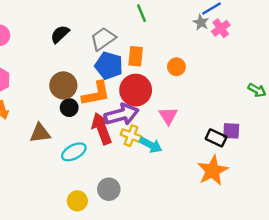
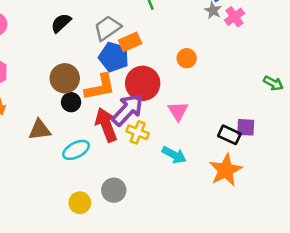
orange rectangle: (136, 56) -> (130, 42), moved, turned 60
purple arrow: (122, 115) -> (128, 110), turned -32
cyan arrow: (151, 145) -> (174, 155), moved

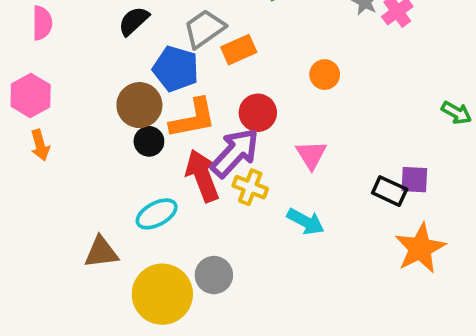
blue pentagon: (114, 57) -> (176, 69), moved
red circle: (143, 83) -> (258, 113), size x0.7
brown triangle: (40, 130) -> (101, 252), moved
orange star: (226, 170) -> (420, 248), moved
yellow circle: (80, 203) -> (162, 294), size x1.8

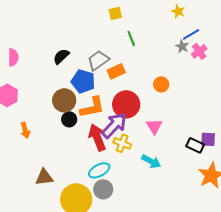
red circle: (258, 113) -> (126, 104), size x1.4
orange arrow: (40, 145) -> (25, 130), moved
cyan ellipse: (157, 214) -> (99, 170), moved

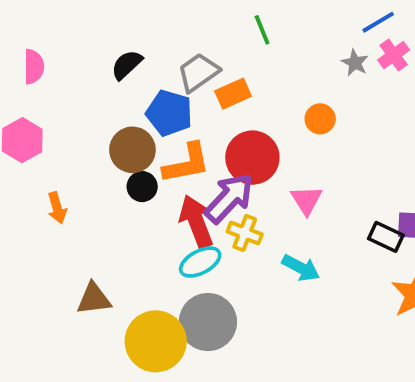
gray star: (182, 46) -> (355, 63), moved
cyan ellipse: (99, 170) -> (200, 262), moved
gray circle: (103, 189) -> (208, 322), size x1.5

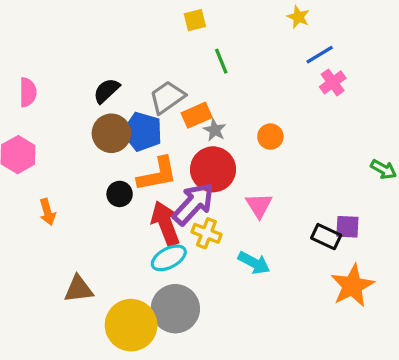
gray star: (355, 63) -> (215, 130), moved
brown circle: (132, 150) -> (111, 133), moved

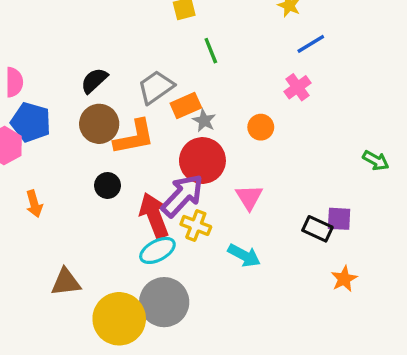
pink cross: (333, 82) -> (297, 87), moved
blue pentagon: (143, 132) -> (31, 122), moved
orange L-shape: (157, 174) -> (134, 137), moved
orange star: (352, 286) -> (344, 279), size x0.6

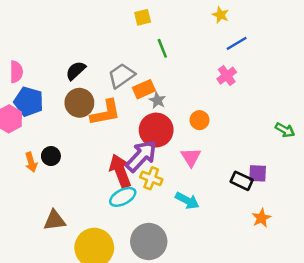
orange circle: (261, 127) -> (200, 120), moved
black circle: (107, 185) -> (51, 156), moved
gray circle: (164, 302) -> (149, 241), moved

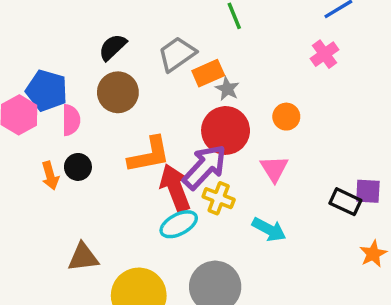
pink semicircle: (16, 72) -> (71, 120), moved
orange L-shape: (105, 113) -> (149, 155), moved

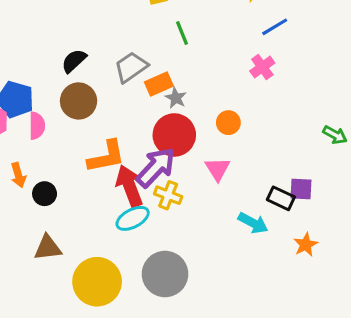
black circle: (78, 167) -> (45, 194), moved
cyan arrow: (269, 229) -> (253, 223), moved

